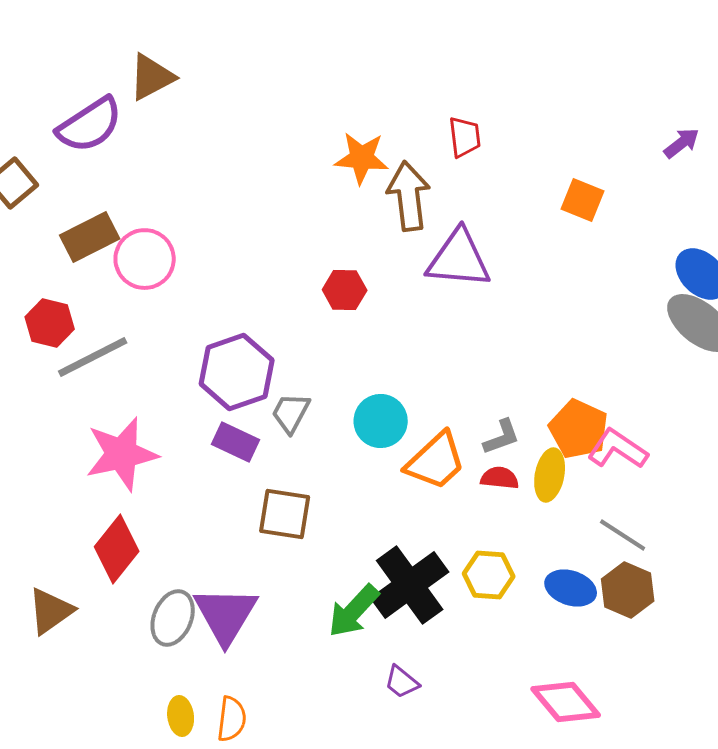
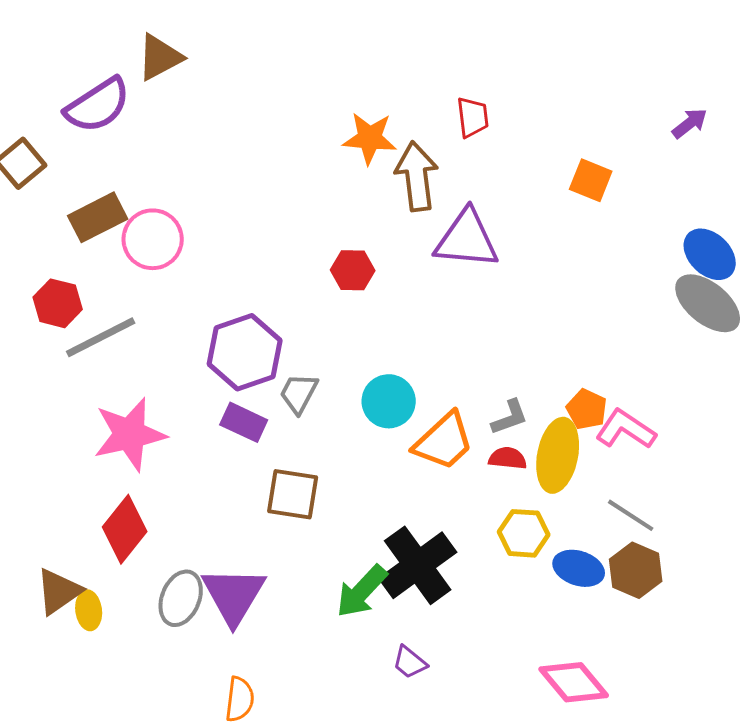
orange pentagon: (579, 429) -> (587, 409), size x0.7
yellow ellipse: (550, 475) -> (558, 455), size x1.4
yellow hexagon: (489, 575) -> (524, 533), moved
yellow ellipse: (181, 716) -> (89, 610), moved

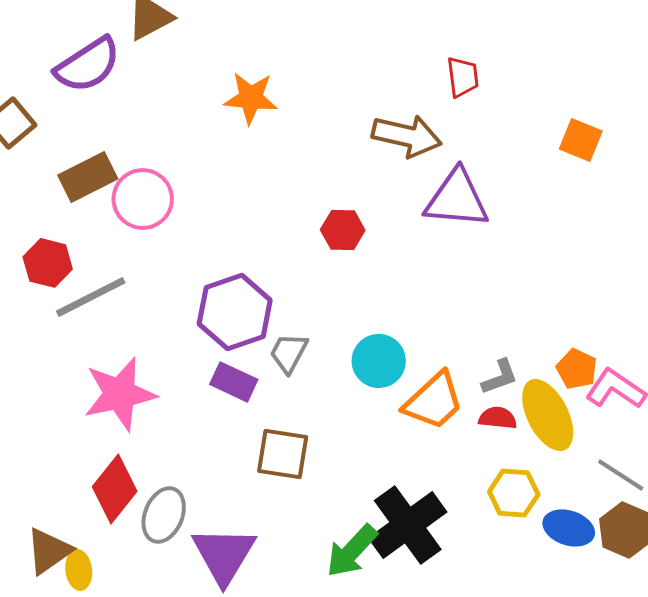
orange star: (370, 138) -> (251, 98), moved
brown arrow: (417, 176) -> (407, 136), turned 110
yellow ellipse: (558, 455) -> (548, 415), turned -38
gray ellipse: (181, 598) -> (164, 515), moved

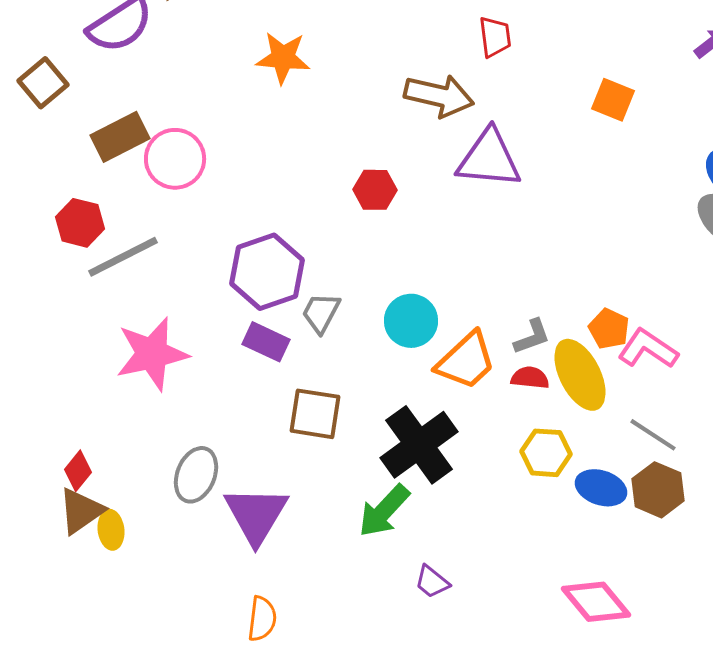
red diamond: (115, 489) -> (78, 471), moved, size x0.6
black cross: (408, 525) -> (419, 445), moved

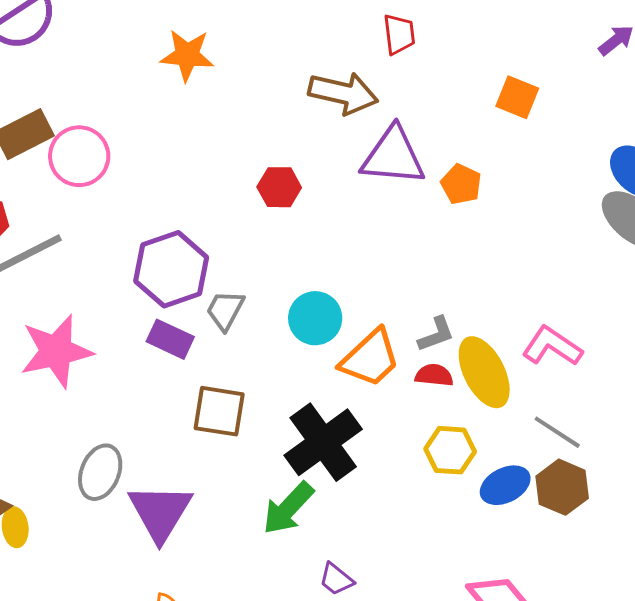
orange pentagon: (609, 329) -> (461, 184), moved
blue ellipse: (601, 488) -> (505, 485), turned -45

